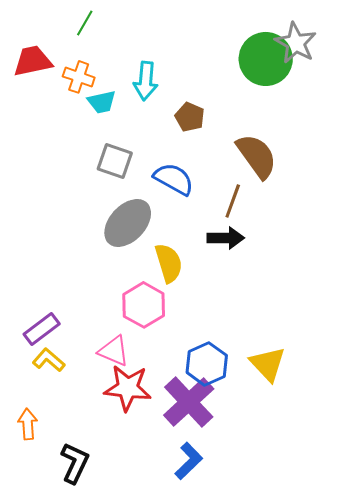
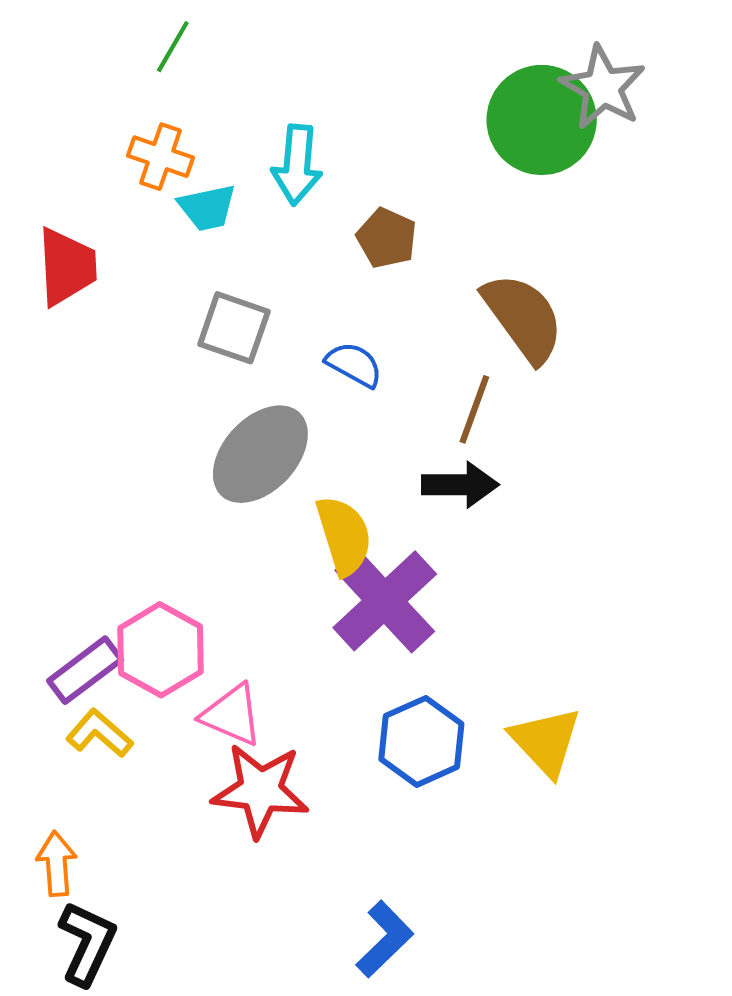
red trapezoid: (33, 61) -> (67, 267), moved, turned 99
blue semicircle: (174, 179) -> (354, 364), size x0.7
pink hexagon: (144, 305) -> (161, 650), moved
purple cross: (189, 402) -> (385, 601), moved
black L-shape: (75, 463) -> (87, 943), moved

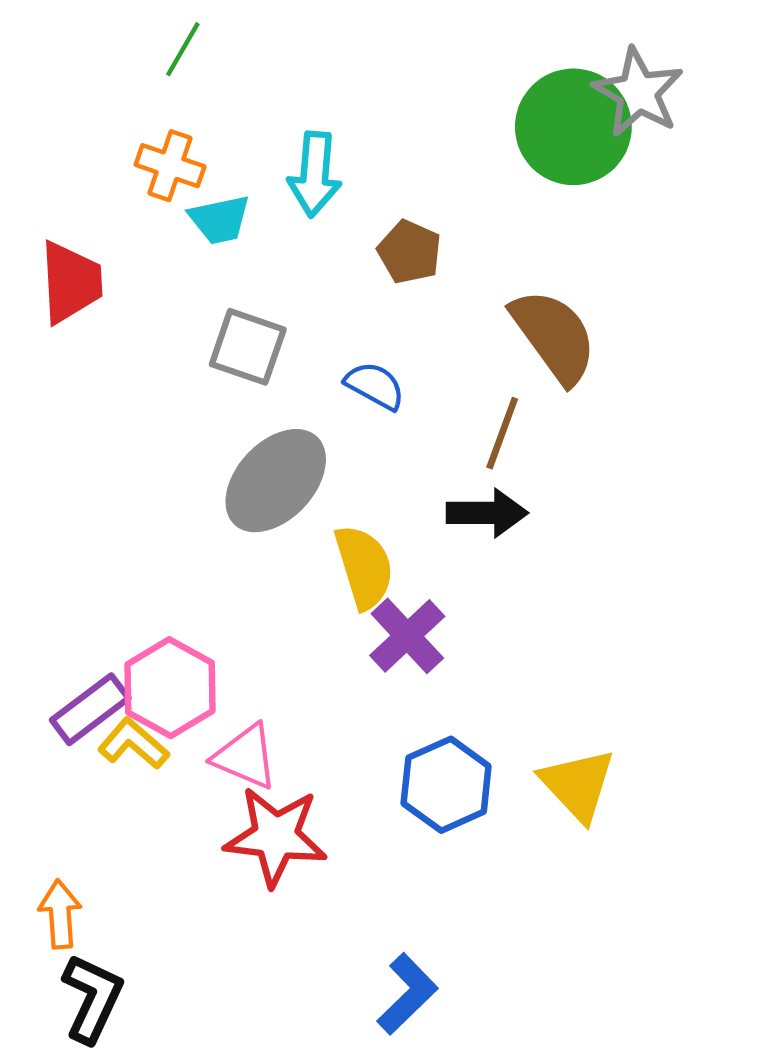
purple cross: (385, 601) -> (407, 636), size x0.7
yellow L-shape: (99, 733) -> (133, 744), moved

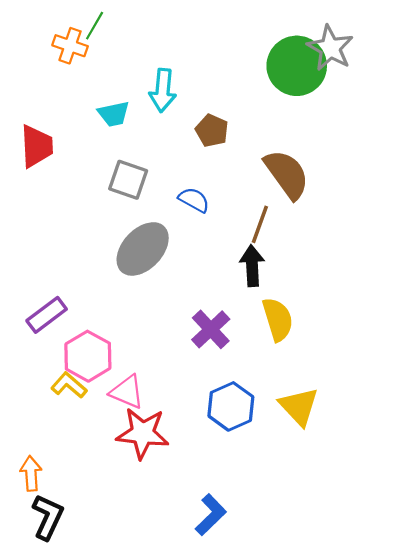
orange cross: (170, 166) -> (70, 46), moved
black arrow: (487, 513) -> (252, 266), turned -93
yellow semicircle: (364, 567) -> (278, 319), moved
purple rectangle: (90, 709) -> (47, 315), moved

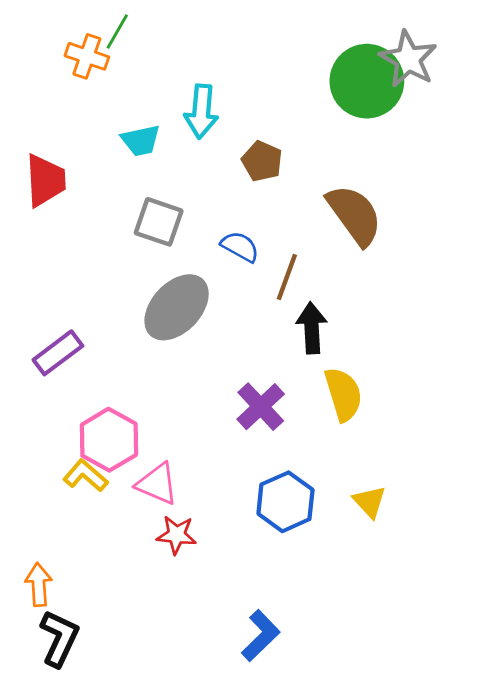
brown line: (260, 224) -> (287, 277), moved
purple rectangle: (47, 315) -> (58, 353), moved
yellow triangle: (299, 406) -> (370, 502), size x0.7
red star: (143, 433) -> (177, 535), size x0.6

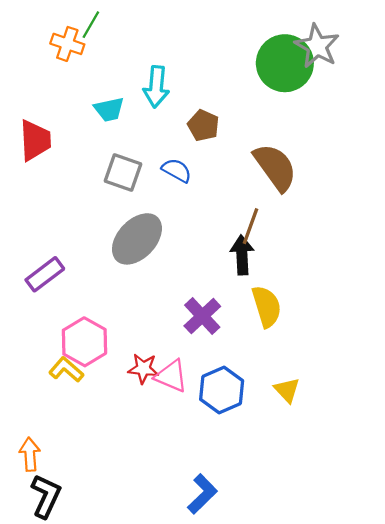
blue semicircle: (240, 247) -> (177, 170), moved
brown line: (287, 277) -> (251, 226), moved
pink triangle: (157, 484) -> (171, 376), moved
red star: (177, 535) -> (143, 369), moved

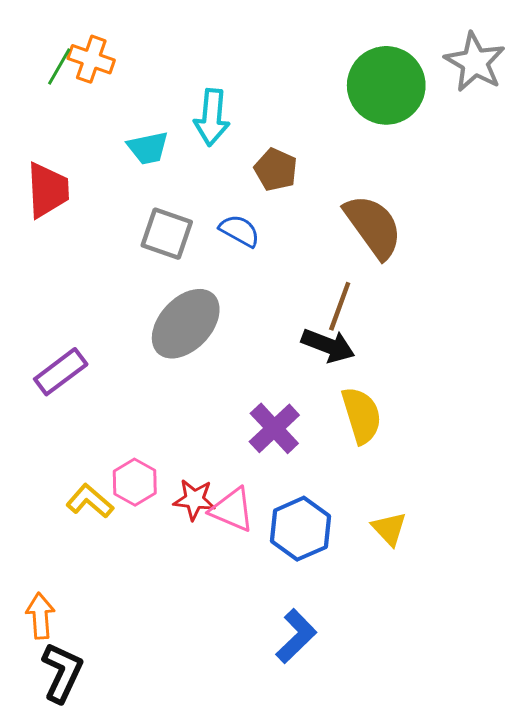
green line: (91, 25) -> (59, 66), moved
gray star: (317, 46) -> (475, 62), moved
black arrow: (242, 255) -> (328, 346), turned 114
pink hexagon: (84, 342) -> (135, 482), moved, size x0.7
blue L-shape: (202, 494) -> (296, 636), moved

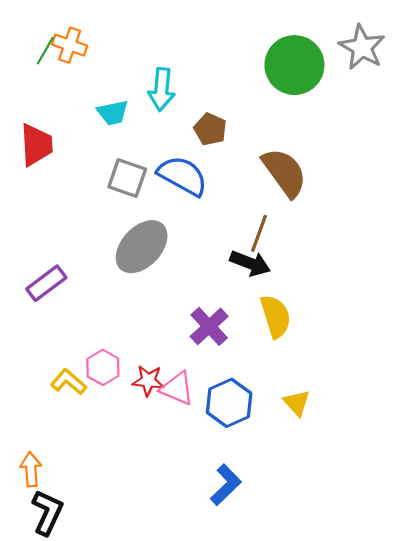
blue semicircle: (239, 231) -> (183, 176), size x1.6

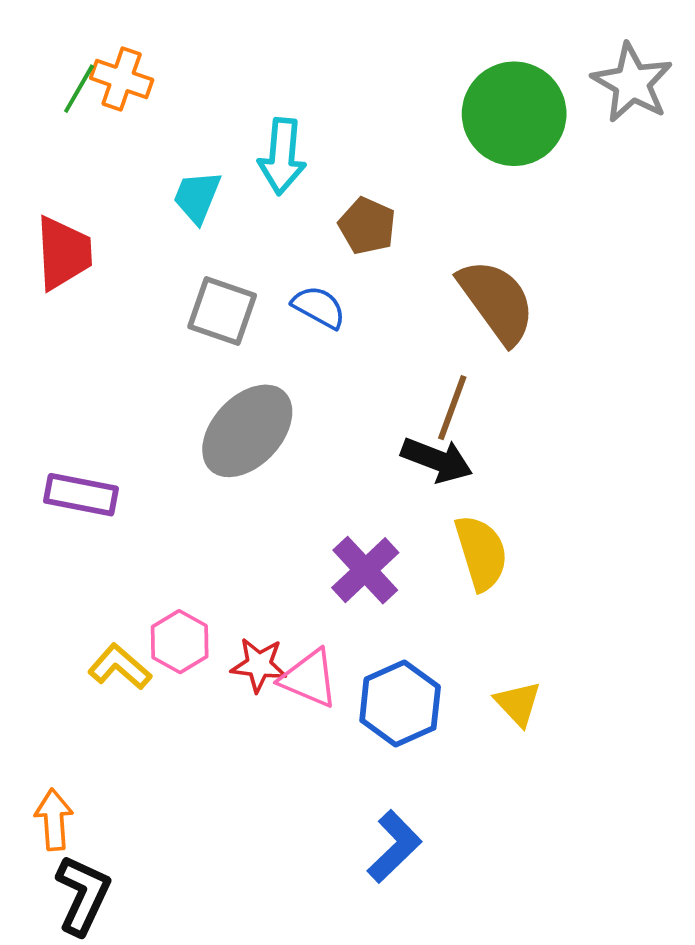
cyan trapezoid: (113, 113) -> (197, 197), turned 124
blue semicircle: (183, 176) -> (319, 307), size x0.6
purple rectangle: (46, 283) -> (81, 495), turned 48

